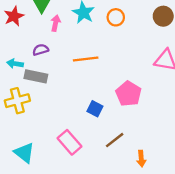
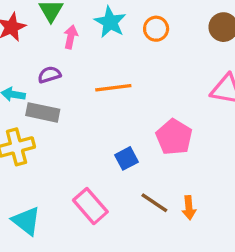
blue square: (95, 109) -> (126, 158), turned 35
brown line: (115, 140) -> (154, 203), turned 72
orange arrow: (141, 159) -> (189, 208), moved

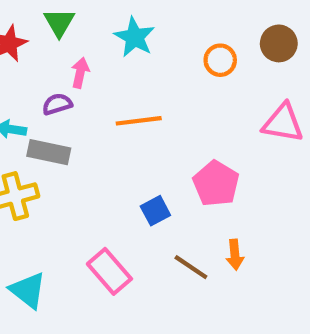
orange circle: (156, 29) -> (220, 60), moved
pink arrow: (71, 37) -> (80, 73), moved
orange arrow: (189, 208) -> (235, 255), moved

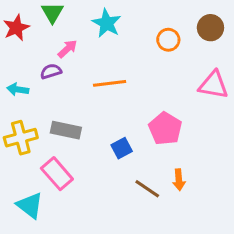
pink arrow: (80, 73) -> (67, 49), turned 35
gray rectangle: (49, 152) -> (66, 130), moved
pink rectangle: (109, 271) -> (57, 174), moved

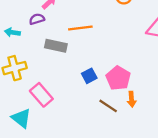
pink pentagon: (165, 129) -> (118, 78), moved
gray rectangle: (66, 130) -> (56, 46), moved

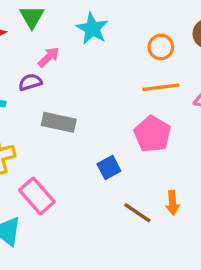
orange line: (80, 28) -> (161, 87), moved
pink pentagon: (118, 78) -> (152, 134), moved

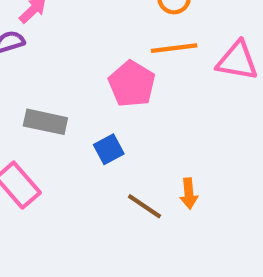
gray rectangle: (59, 122) -> (45, 122), moved
pink pentagon: (152, 134) -> (132, 84), moved

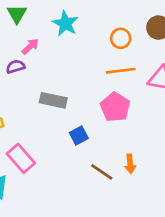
pink pentagon: (132, 84) -> (115, 107), moved
gray rectangle: (45, 122) -> (53, 100), moved

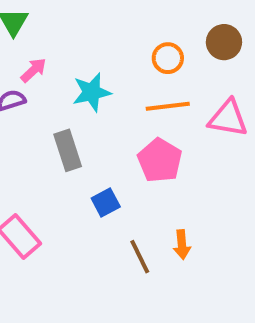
cyan star: (65, 23) -> (92, 92), moved, turned 30
gray rectangle: (53, 100) -> (68, 150), turned 60
brown line: (102, 172) -> (140, 257), turned 30

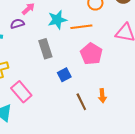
orange line: (168, 106) -> (81, 27), moved

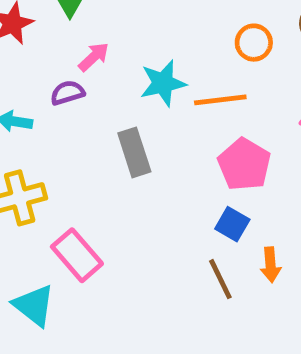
blue square: (64, 75) -> (232, 224), moved, turned -32

